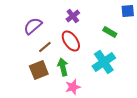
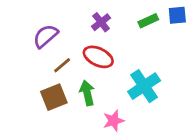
green rectangle: (110, 32) -> (148, 21), moved, turned -56
red ellipse: (71, 41) -> (98, 57), turned -30
pink star: (73, 87) -> (114, 121), moved

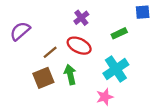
green rectangle: (148, 21) -> (119, 33), moved
purple semicircle: (45, 36) -> (20, 31), moved
pink star: (114, 121) -> (105, 97), moved

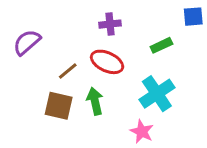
purple cross: (81, 18) -> (110, 24), turned 32
brown square: (43, 78) -> (59, 106), turned 35
pink star: (105, 97) -> (142, 131), turned -30

